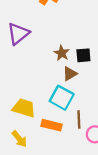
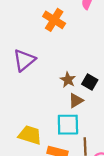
black square: (83, 55) -> (90, 82), turned 35
cyan square: (62, 98) -> (68, 125), turned -30

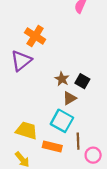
orange cross: (54, 20) -> (35, 36), moved
cyan square: (68, 125) -> (62, 121), turned 30

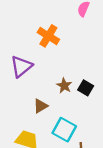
orange cross: (35, 36) -> (48, 36), moved
brown triangle: (69, 98) -> (40, 106), moved

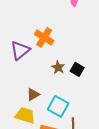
orange cross: (48, 36) -> (44, 37), moved
brown triangle: (40, 106) -> (33, 94), moved

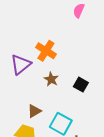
brown star: (58, 67) -> (51, 79), moved

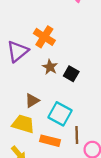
black square: (81, 85) -> (71, 74), moved

